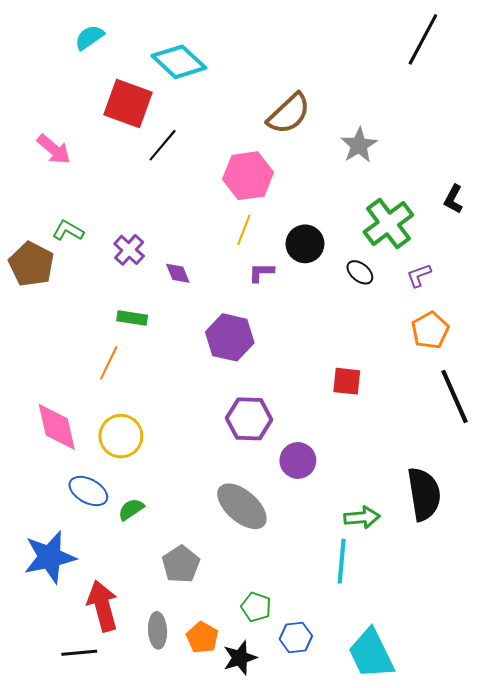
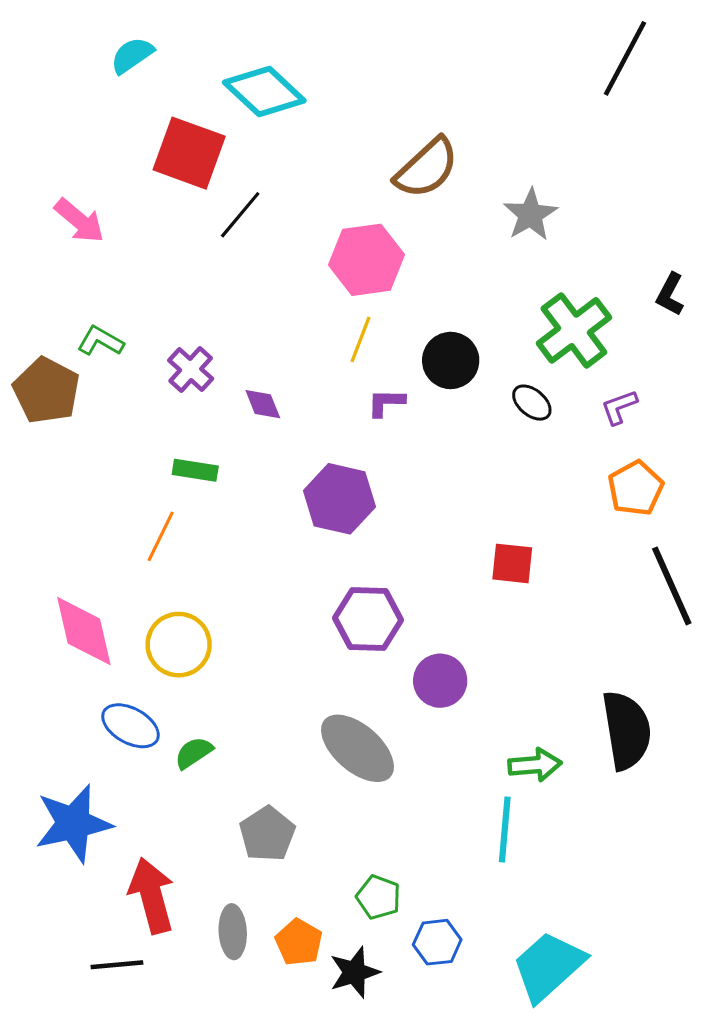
cyan trapezoid: (371, 654) -> (548, 966), turned 74

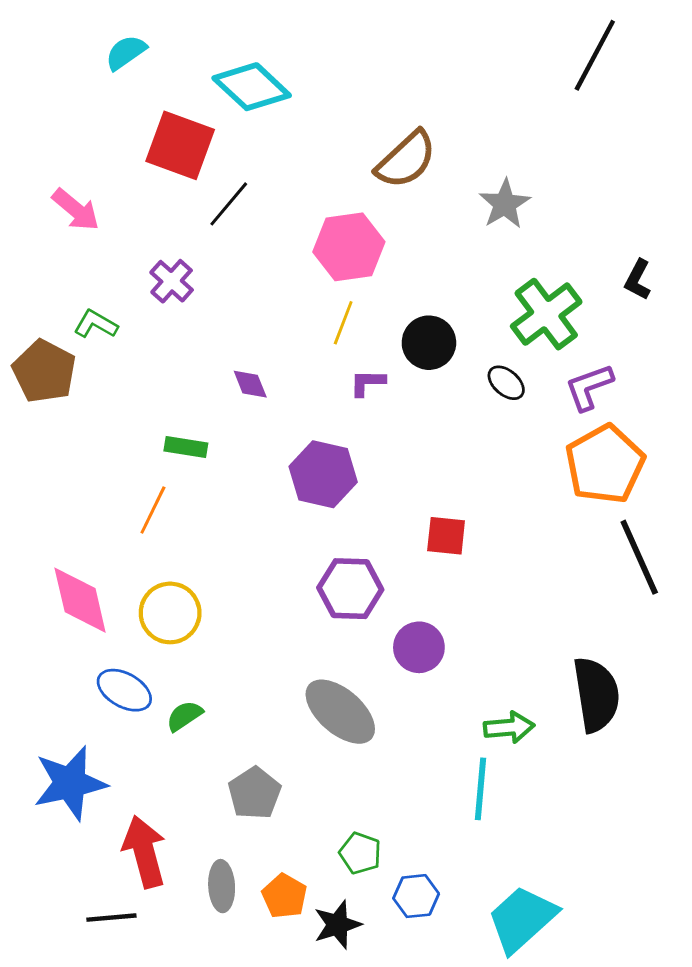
purple cross: (191, 369) -> (172, 281), moved
purple L-shape: (619, 407) -> (589, 387), size x1.4
orange pentagon: (636, 488) -> (605, 464), size x1.5
red square: (512, 563) -> (446, 536), moved

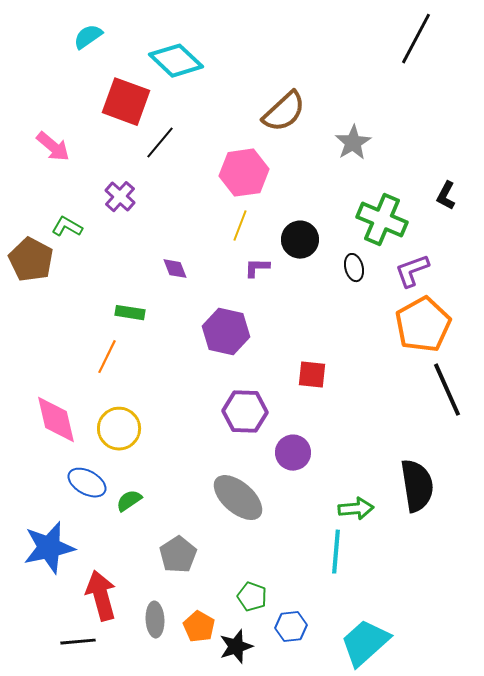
green cross: (546, 314) -> (382, 220), turned -30
black ellipse: (506, 383) -> (354, 268), turned 36

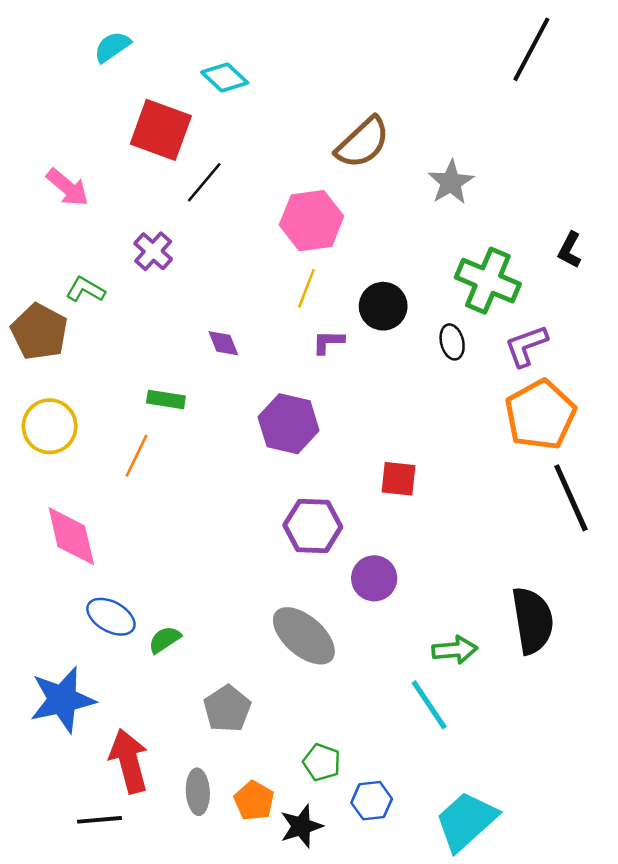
cyan diamond: (176, 61) -> (225, 77), size x0.7
yellow circle: (119, 429) -> (50, 426), moved
cyan line: (336, 552) -> (429, 705), turned -39

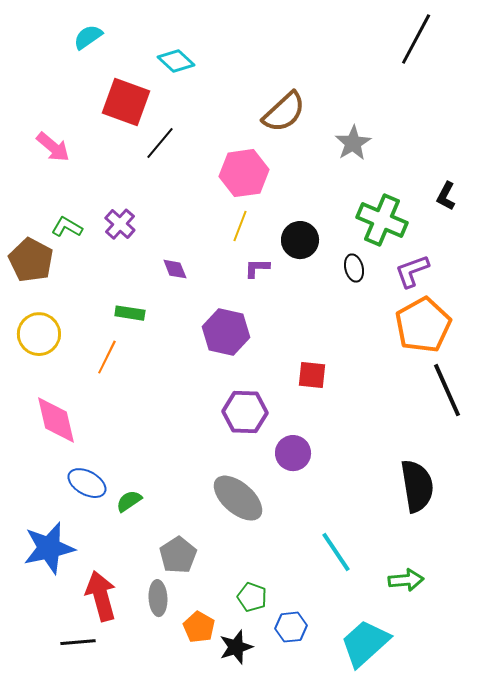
purple cross: (153, 251) -> (120, 224), moved
green arrow: (455, 650) -> (406, 580), moved
gray ellipse: (198, 792) -> (158, 598), moved

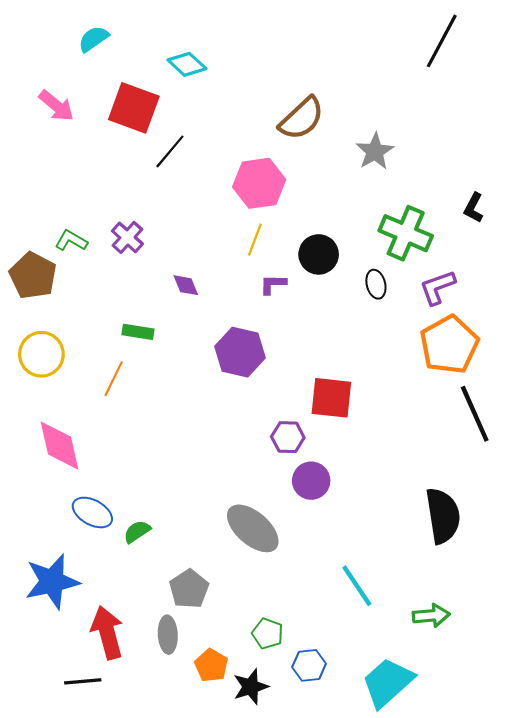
pink arrow: (53, 147) -> (56, 106), moved
red square: (312, 375) -> (331, 398), size x1.4
purple hexagon: (245, 412) -> (288, 437), moved, size x0.7

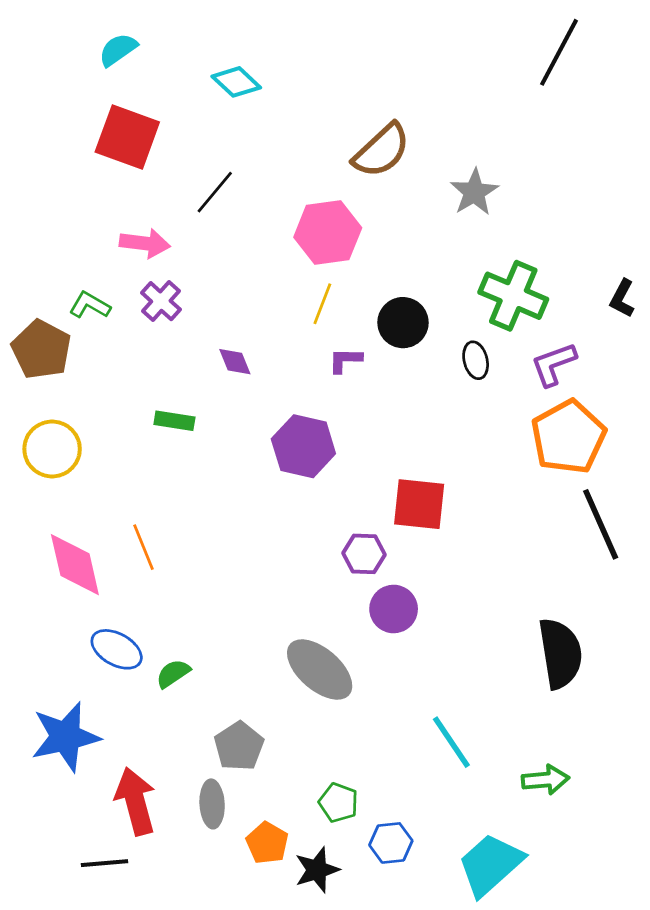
pink arrow: (56, 106) -> (145, 243), moved, turned -33
red square: (134, 108) -> (127, 137), moved
black L-shape: (474, 208) -> (622, 298), moved
orange line: (114, 379) -> (143, 547), moved, turned -48

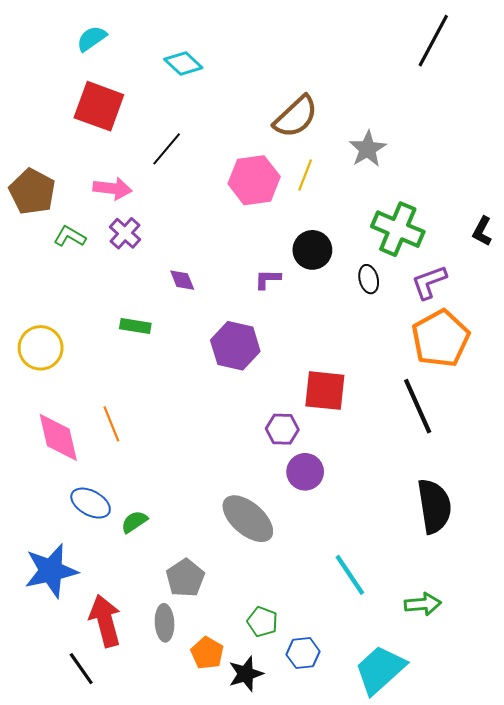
yellow line: (322, 304) -> (305, 175), moved
brown pentagon: (41, 349) -> (32, 192), moved
black line: (601, 524) -> (418, 406), moved
black line: (104, 863) -> (81, 669), turned 60

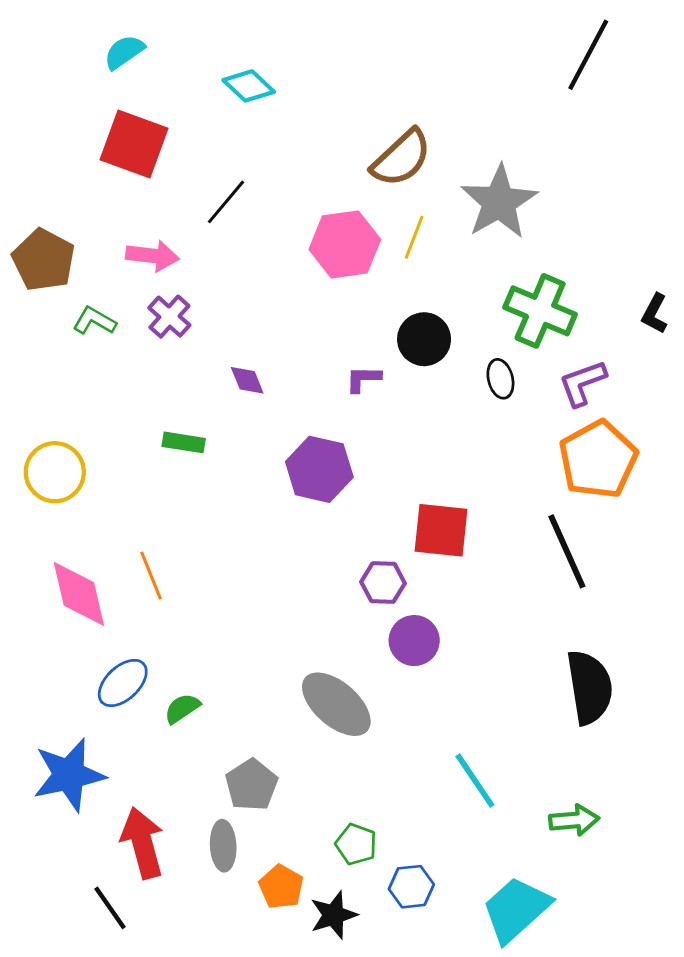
gray star: (368, 149) -> (499, 202), size x1.5
blue ellipse: (91, 503) -> (123, 683), turned -72

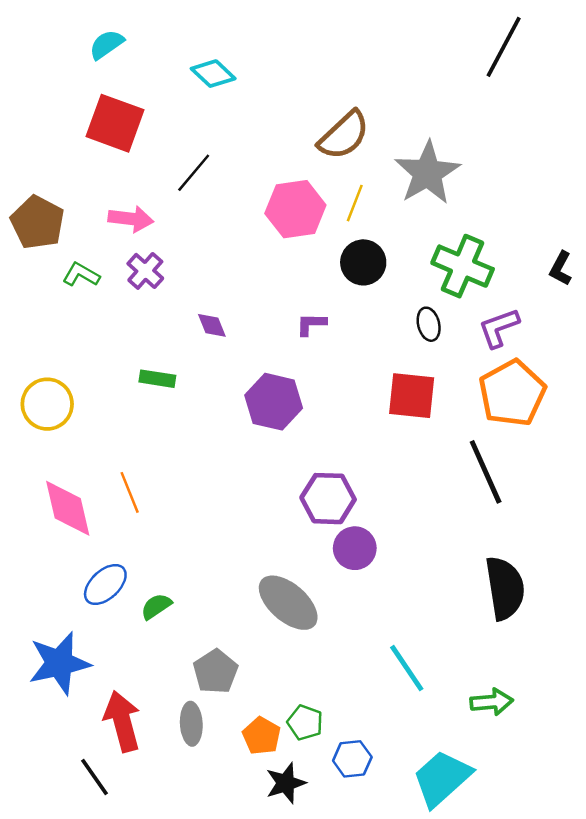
black circle: (424, 339) -> (363, 262), moved
red square: (441, 530) -> (412, 396), moved
purple hexagon: (383, 583) -> (328, 499), size x1.4
orange pentagon: (281, 887) -> (262, 736), moved

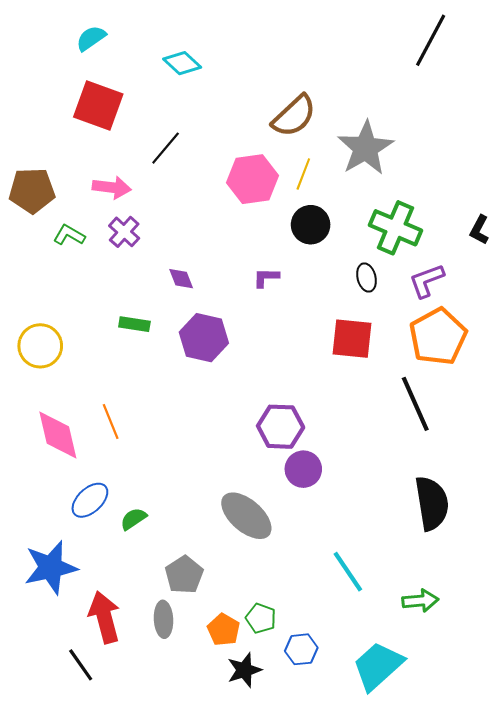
brown pentagon: (38, 222) -> (32, 190), turned -30
purple hexagon: (274, 402) -> (204, 338), moved

